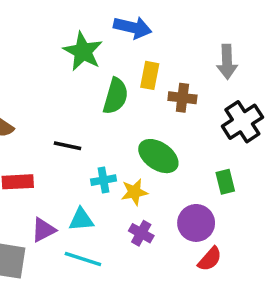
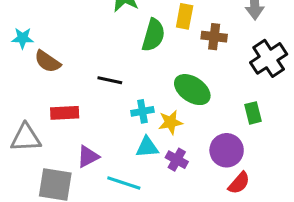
cyan triangle: (81, 220) -> (147, 147), moved

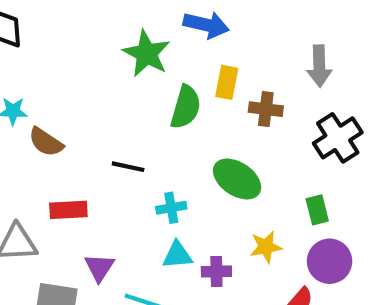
yellow star: (170, 122) -> (266, 247), moved
purple circle: (227, 150) -> (330, 261), moved
purple triangle: (88, 157) -> (99, 267), turned -30
purple cross: (177, 160) -> (216, 272), turned -30

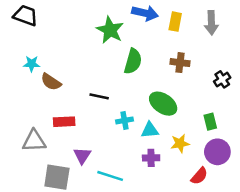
gray arrow: (319, 66) -> (211, 23), moved
yellow rectangle: (227, 82) -> (175, 22), moved
black cross: (338, 138) -> (222, 79), size x0.6
cyan triangle: (177, 255) -> (150, 130), moved

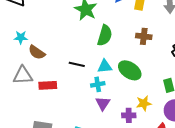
cyan triangle: (150, 130) -> (105, 66), moved
gray triangle: (34, 141) -> (23, 75), moved
purple triangle: (82, 155) -> (103, 103), moved
purple cross: (151, 158) -> (129, 115), moved

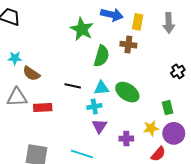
brown cross: (144, 36) -> (128, 45), moved
yellow star: (144, 103) -> (151, 128), moved

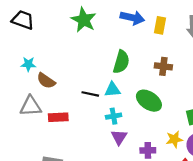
green star: (82, 29) -> (84, 20), moved
brown cross: (128, 45) -> (163, 66), moved
cyan triangle: (102, 88) -> (112, 90), moved

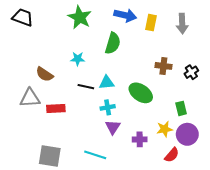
green semicircle: (121, 62) -> (113, 43), moved
cyan star: (28, 64) -> (78, 59), moved
brown cross: (163, 66) -> (163, 66), moved

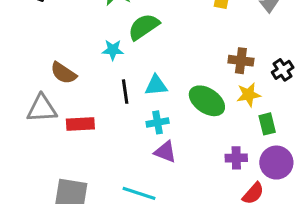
green semicircle: (113, 43) -> (144, 27), moved, turned -140
black line: (86, 87) -> (125, 92), turned 70
purple triangle: (113, 127) -> (165, 152), turned -42
yellow star: (165, 129) -> (249, 95), moved
purple cross: (140, 139) -> (236, 158), moved

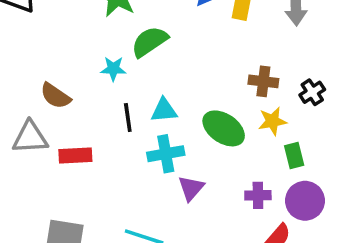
cyan cross: (158, 122) -> (166, 154), size x1.4
purple triangle: (165, 152) -> (191, 188), moved, turned 50

